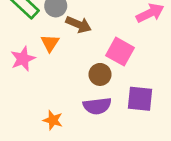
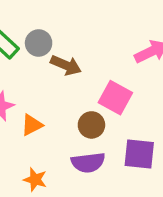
orange triangle: (50, 43) -> (32, 125), moved, turned 30

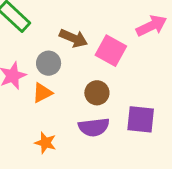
gray circle: (39, 43) -> (49, 63), moved
pink square: (115, 98) -> (111, 51), moved

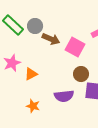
gray circle: (49, 63) -> (35, 26), moved
brown circle: (97, 93) -> (81, 74), moved

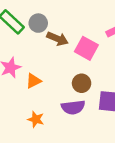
brown circle: (81, 74) -> (82, 83), moved

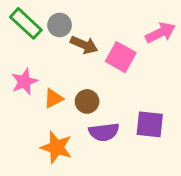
brown circle: (82, 83) -> (87, 101), moved
orange star: (36, 119) -> (56, 147), size x1.5

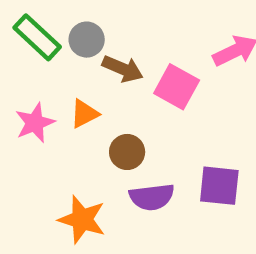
orange triangle: (53, 98) -> (84, 114), moved

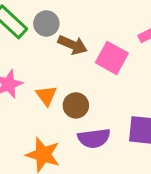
orange triangle: (84, 114) -> (46, 96), moved, turned -40

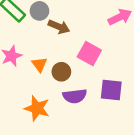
pink square: (112, 58) -> (89, 54), moved

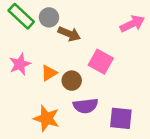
orange triangle: (39, 64) -> (49, 73), turned 35
purple square: (111, 90) -> (121, 118), moved

